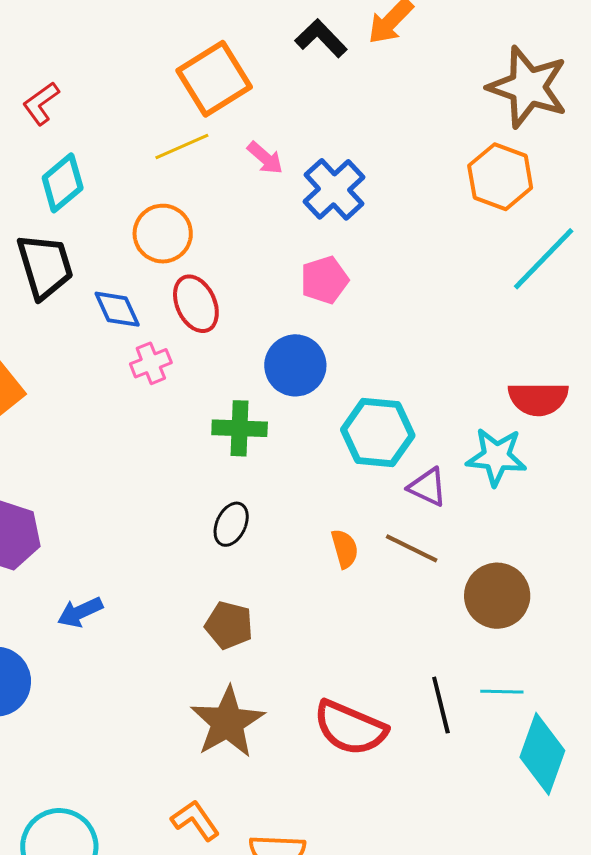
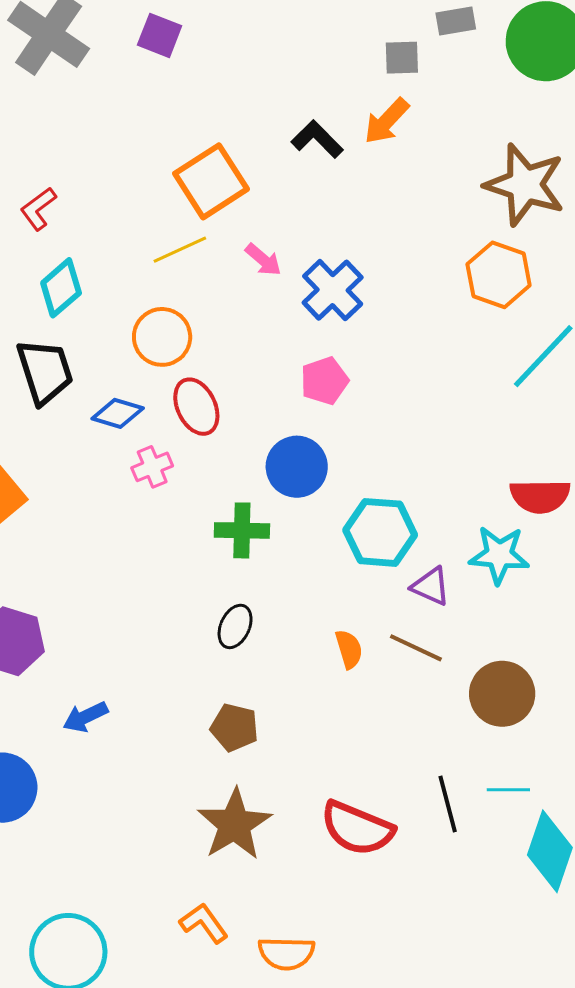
blue diamond: (117, 309) -> (118, 413), turned -48

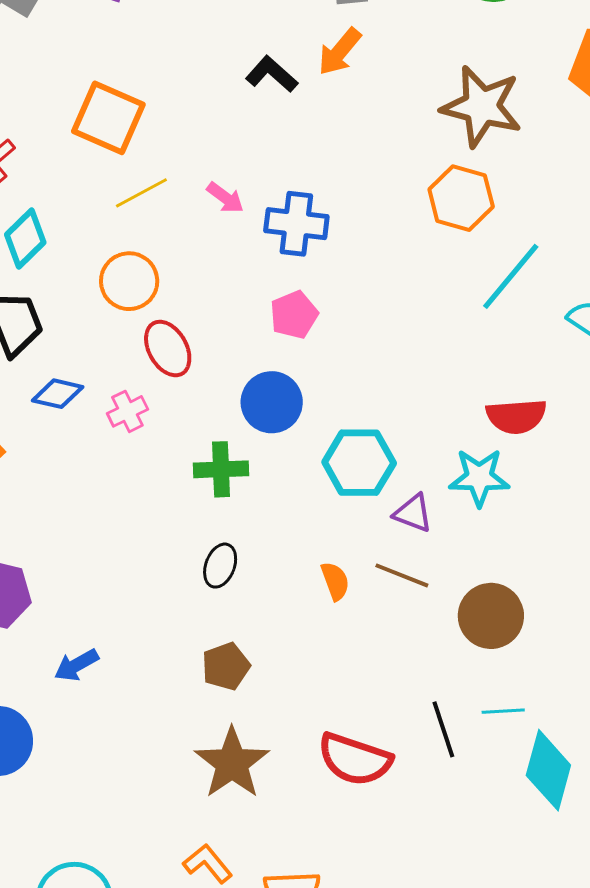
orange square: (211, 181) -> (108, 118), moved, turned -30
blue cross: (333, 290) -> (296, 224), turned -36
blue diamond: (118, 413) -> (58, 394), moved
brown pentagon: (234, 727) -> (226, 666), turned -30

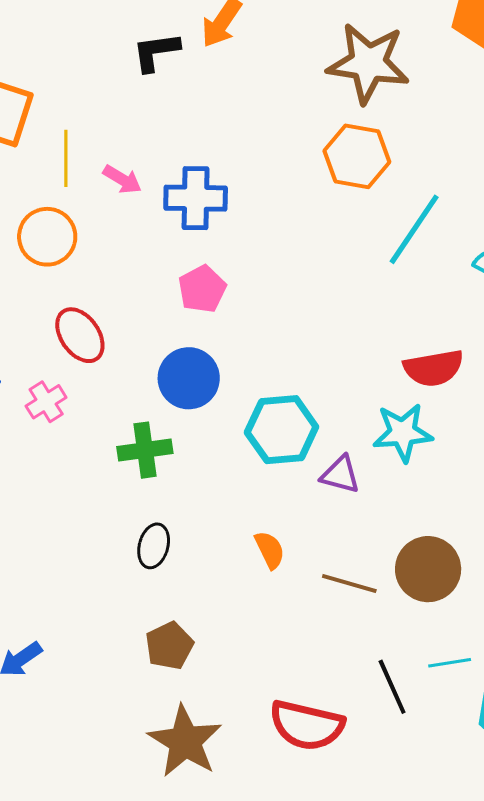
black L-shape: (272, 74) -> (156, 52), turned -44
yellow line: (141, 193) -> (66, 158), moved, turned -56
orange circle: (129, 281) -> (47, 237), moved
brown line: (402, 575) -> (349, 583), moved

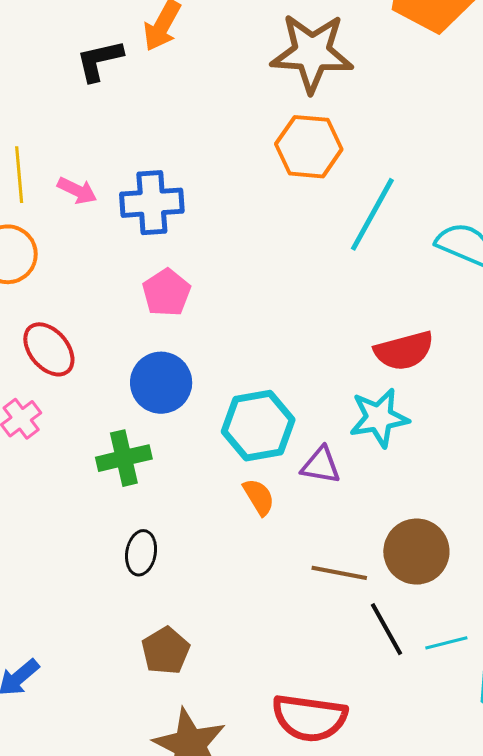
orange semicircle: (270, 550) -> (259, 497), moved
black line: (392, 687) -> (387, 629), moved

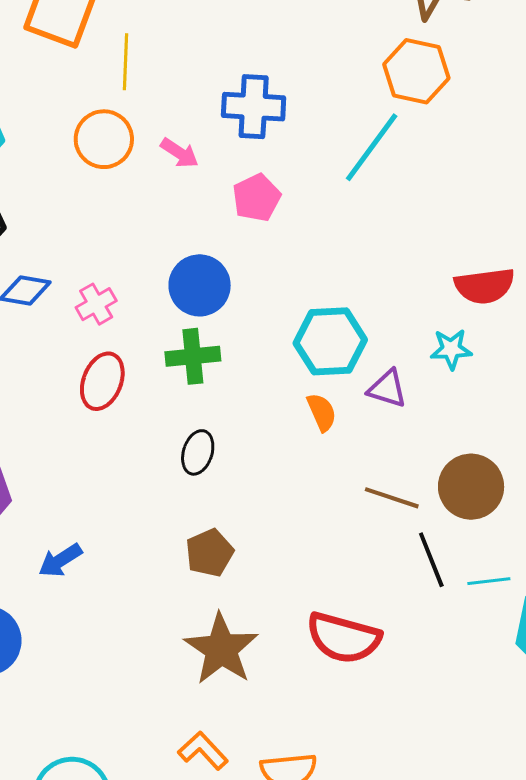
pink arrow: (77, 191) -> (180, 153), moved
cyan line: (372, 214) -> (372, 147), moved
red ellipse: (49, 349) -> (102, 381), moved, turned 54
blue circle: (161, 383) -> (200, 285), moved
cyan star: (379, 418) -> (451, 349), size x0.7

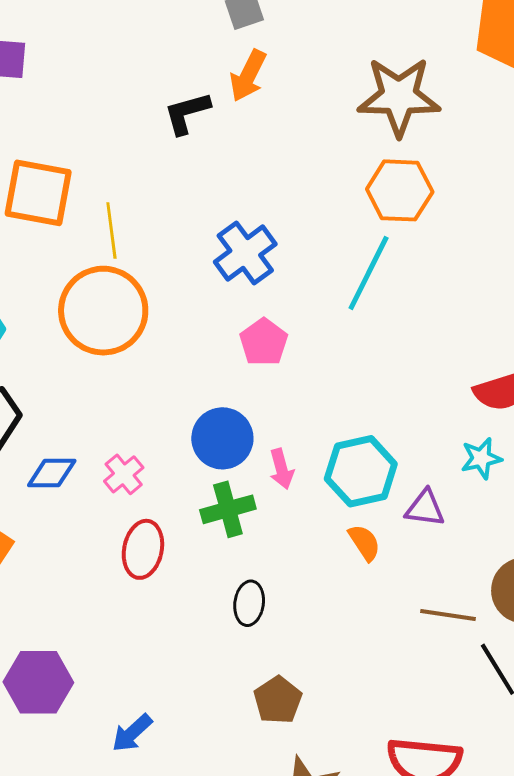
blue cross: (254, 107) -> (245, 253), turned -30
orange circle: (104, 139) -> (103, 311), size x1.5
pink arrow: (180, 153) -> (282, 469), moved, turned 51

